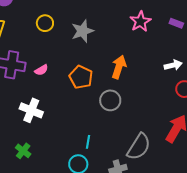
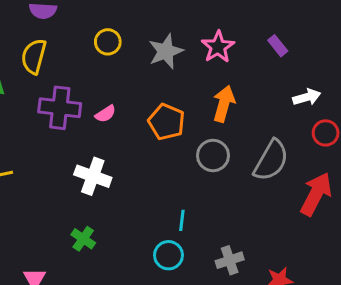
pink star: (140, 21) -> (218, 47), moved
purple rectangle: (176, 23) -> (278, 46), moved, turned 32
gray semicircle: (139, 147) -> (271, 160), moved

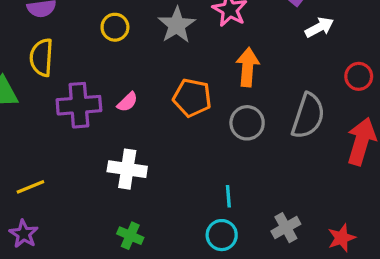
white arrow: (307, 97) -> (319, 27), moved

